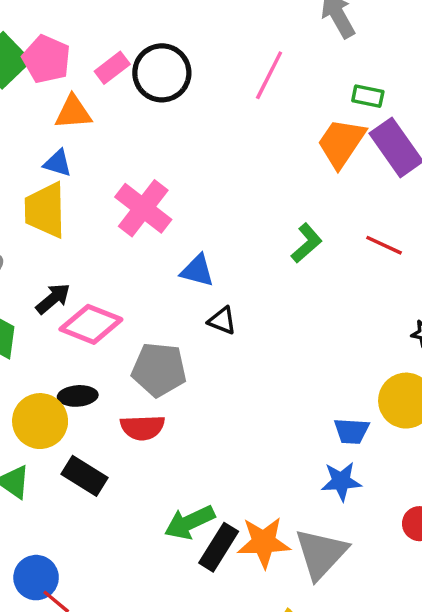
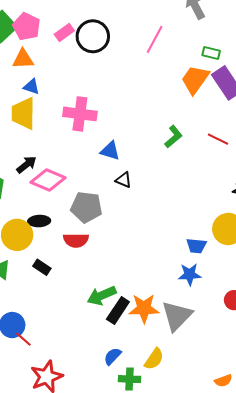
orange triangle: (73, 112) -> (23, 59), moved
pink cross: (143, 208) -> (80, 114), turned -32
black rectangle: (85, 476) -> (42, 267), size x0.7

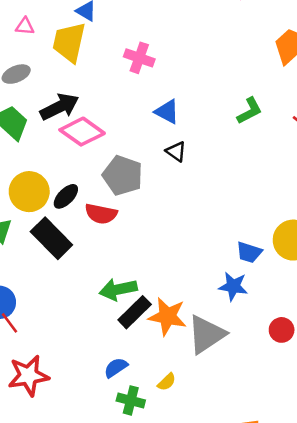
pink cross: (80, 114) -> (139, 58), size x0.7
black arrow: (27, 165) -> (60, 107), size x1.4
black ellipse: (39, 221) -> (66, 196), moved, turned -55
black rectangle: (42, 267) -> (51, 238), size x1.8
yellow semicircle: (154, 359) -> (167, 382), size x0.7

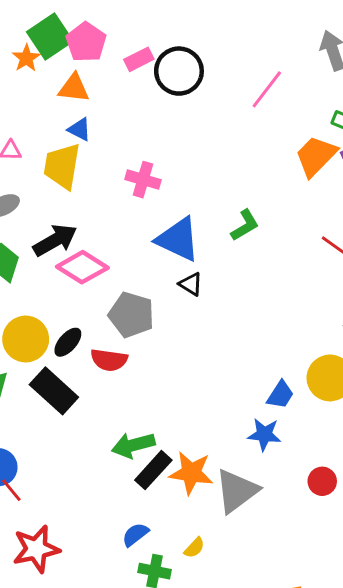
green L-shape: (250, 111) -> (245, 225), moved
blue triangle: (167, 112) -> (178, 239), size x1.6
blue trapezoid: (249, 252) -> (280, 395), turned -72

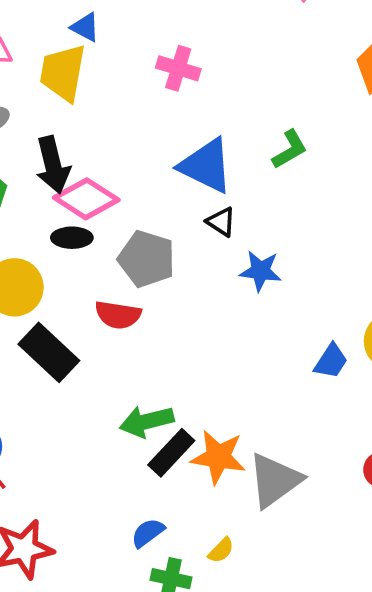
pink cross: (143, 180) -> (178, 68), moved
black arrow: (55, 240) -> (53, 165), turned 105
black ellipse: (68, 342) -> (72, 238), moved, turned 48
blue star: (264, 434) -> (261, 271), moved

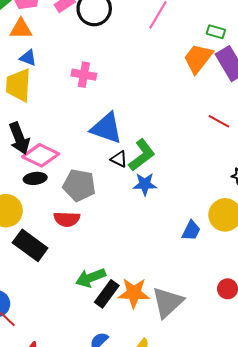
green L-shape: (290, 149) -> (142, 155), moved, size x1.4

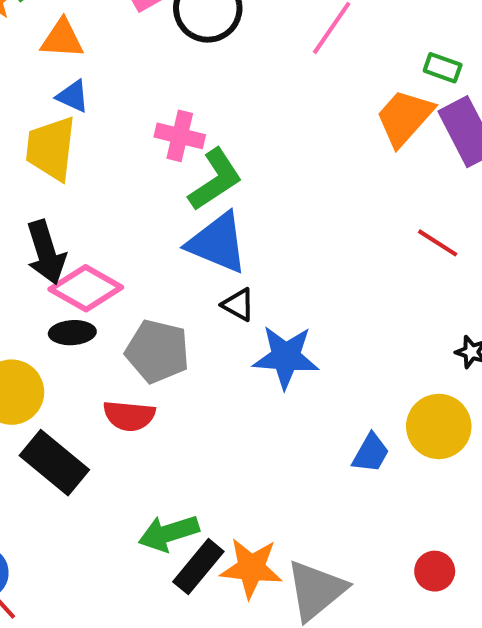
green L-shape: (142, 155) -> (215, 180), moved
blue star: (145, 184) -> (286, 357), size x1.4

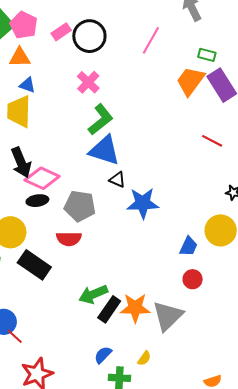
pink cross: (180, 136) -> (88, 82), moved, turned 35
red circle: (435, 571) -> (193, 279), moved

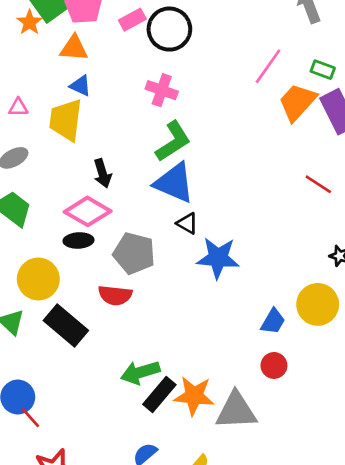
pink line: (151, 40) -> (268, 66), moved
pink cross: (88, 82) -> (162, 90), turned -30
black arrow: (21, 162) -> (102, 173), moved, size x0.7
gray triangle: (168, 316) -> (236, 411), turned 36

